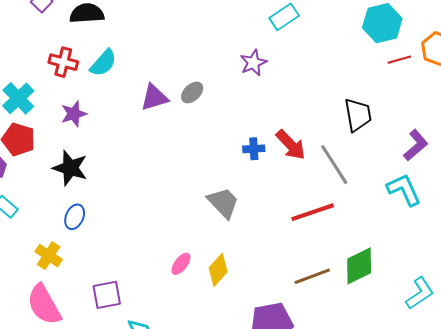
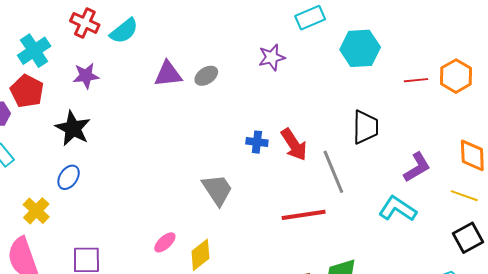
cyan hexagon: (382, 23) -> (360, 48), moved
cyan L-shape: (404, 190) -> (398, 209), turned -42

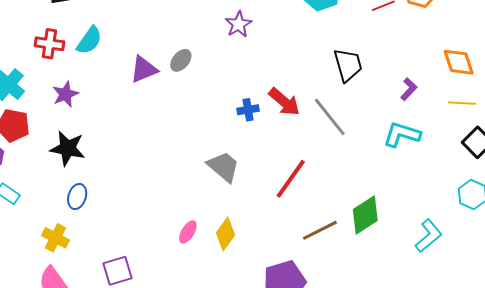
purple L-shape: (417, 167) -> (409, 89), size x0.7
red line: (304, 215) -> (291, 179), moved, turned -30

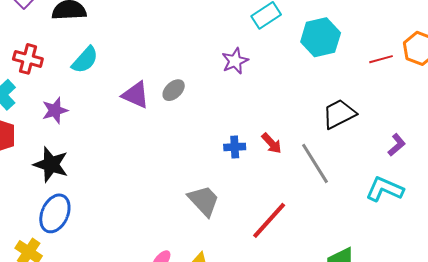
red cross: (49, 44) -> (28, 59), moved
black trapezoid: (348, 65) -> (339, 114), turned -108
purple triangle: (144, 69) -> (136, 95), turned 40
red arrow: (284, 102) -> (272, 143), size x0.7
blue ellipse: (77, 196) -> (55, 213), size x1.5

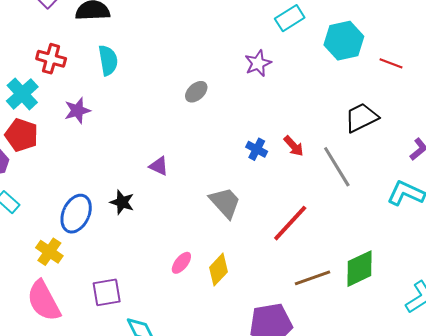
red line: (381, 59) -> (391, 63), moved, turned 35
cyan semicircle: (85, 60) -> (108, 60), turned -52
purple triangle: (136, 95) -> (159, 166), moved, size x0.7
blue cross: (235, 147) -> (257, 149), turned 30
black star: (51, 165) -> (122, 202), moved, size x0.7

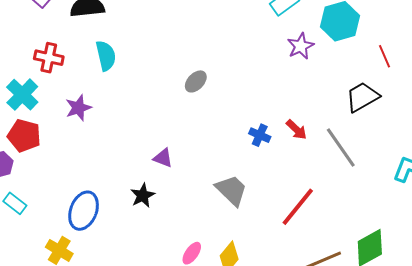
purple star: (258, 63) -> (301, 46), moved
red line: (391, 63) -> (385, 56), moved, turned 50
black star: (122, 202) -> (143, 195), moved, turned 30

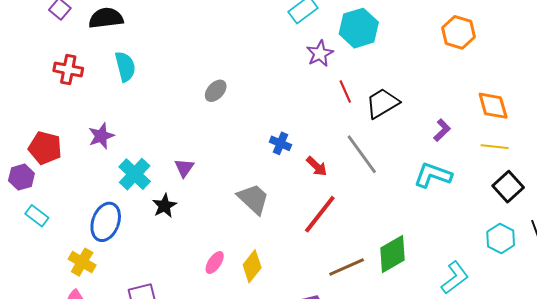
red line: (385, 56) -> (345, 91), moved
cyan cross: (22, 95) -> (135, 174), moved
purple star: (78, 108) -> (101, 136), moved
red arrow: (296, 130) -> (317, 166), moved
purple triangle: (163, 158) -> (184, 168), turned 45

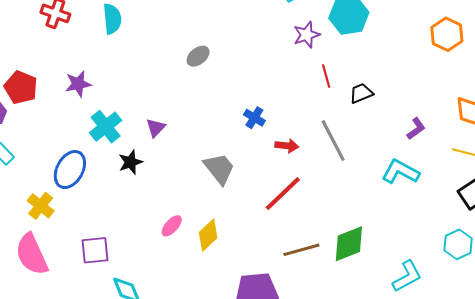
black trapezoid: (382, 103) -> (361, 93), size x0.7
red arrow: (317, 166) -> (287, 146), turned -45

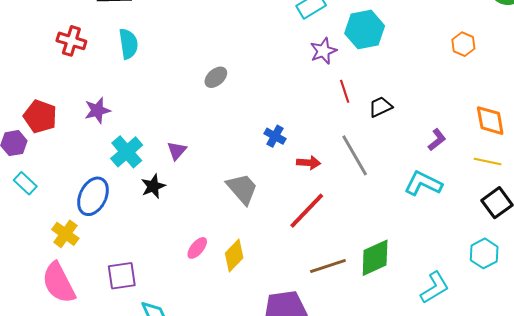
orange hexagon: (447, 34) -> (463, 44), size x0.7

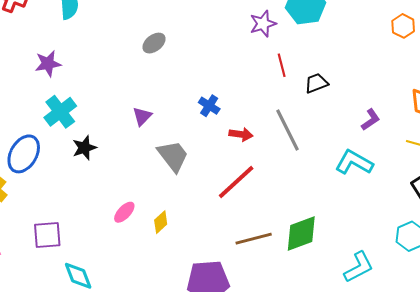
purple star: (97, 110) -> (48, 64), moved
purple triangle: (177, 151) -> (142, 116), moved
yellow diamond: (234, 256) -> (161, 222), size x0.7

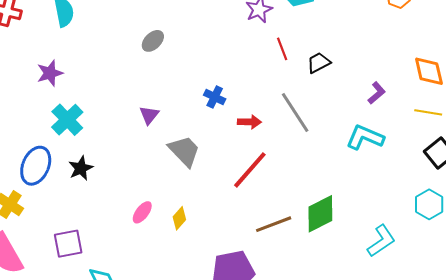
black star: (84, 148) -> (81, 168), moved

